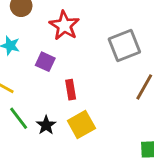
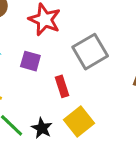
gray square: (124, 45) -> (90, 52), moved

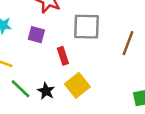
gray square: (90, 52) -> (87, 27), turned 32

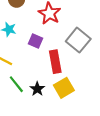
gray square: (87, 27) -> (78, 40), turned 30
red rectangle: (63, 56) -> (55, 62), size x1.5

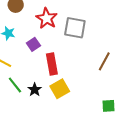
gray square: (78, 40) -> (75, 28), moved, turned -30
purple square: (36, 41) -> (33, 44), turned 32

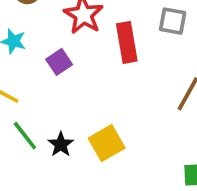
gray square: (75, 28) -> (173, 21), moved, size x0.7
red rectangle: (52, 64) -> (127, 42), moved

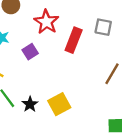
red rectangle: (127, 42) -> (74, 40), turned 30

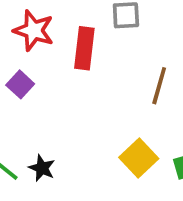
yellow square: (59, 104) -> (139, 158), moved

